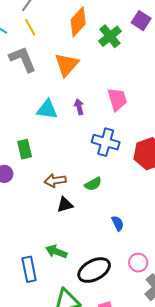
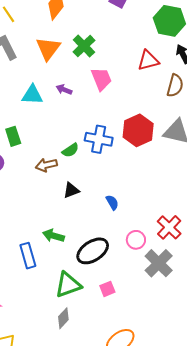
green cross: (110, 36) -> (84, 46), moved
purple arrow: (79, 107) -> (64, 90), turned -49
blue cross: (106, 142) -> (99, 139), moved
green semicircle: (93, 184) -> (70, 150), moved
black triangle: (65, 205) -> (71, 190), moved

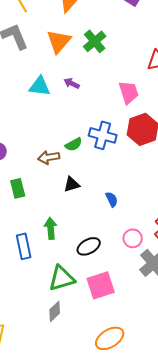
pink trapezoid: (101, 79) -> (129, 92), moved
green rectangle: (13, 136) -> (18, 188), moved
green arrow: (53, 236) -> (51, 228), turned 65
black ellipse: (93, 251) -> (89, 246), size x0.7
pink square: (107, 289) -> (101, 285), size x1.8

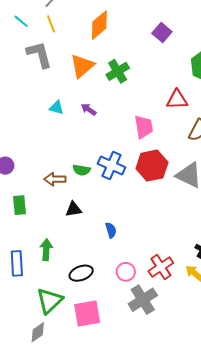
cyan triangle: (40, 86) -> (57, 108), size x0.7
green semicircle: (74, 144) -> (81, 170), turned 30
green triangle: (62, 278) -> (50, 301), turned -36

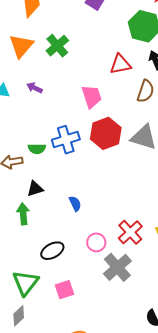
blue cross: (112, 165) -> (66, 140), turned -32
green arrow: (46, 250) -> (23, 214), moved
pink square: (87, 313) -> (65, 290), size x0.7

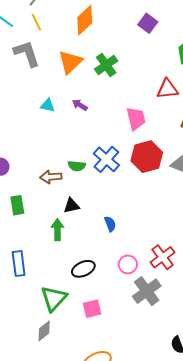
blue cross: (66, 140) -> (106, 159), turned -36

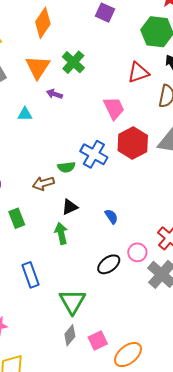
purple arrow: (80, 105) -> (54, 94), moved
black ellipse: (83, 269) -> (109, 264), moved
pink square: (92, 309) -> (98, 340), moved

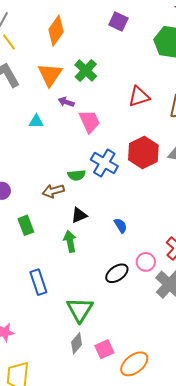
red triangle: (138, 73) -> (139, 97), moved
pink trapezoid: (114, 108) -> (90, 121), moved

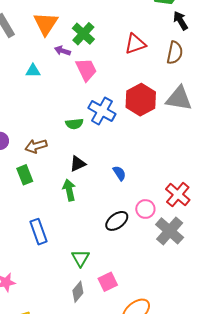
green cross: (86, 70) -> (83, 34), moved
brown arrow: (53, 191) -> (36, 146), moved
green triangle: (80, 310) -> (80, 258), size x0.7
pink square: (104, 349) -> (108, 282), moved

